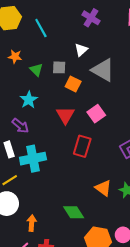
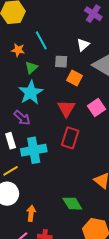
cyan line: (41, 28) -> (41, 40), moved
green triangle: (36, 70) -> (31, 67), moved, turned 32
cyan star: (29, 100) -> (31, 93), size x1.4
red rectangle: (82, 146) -> (70, 138), moved

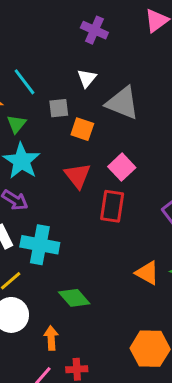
red rectangle: (70, 138) -> (112, 206), moved
cyan cross: (34, 150) -> (40, 245), turned 30
green diamond: (72, 204) -> (74, 298), moved

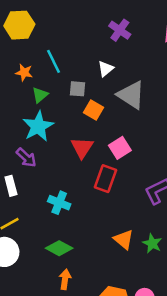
cyan cross: (40, 245) -> (59, 203), moved, size x0.7
green diamond: (74, 298) -> (59, 248), turned -32
orange arrow: (51, 338) -> (65, 279), moved

